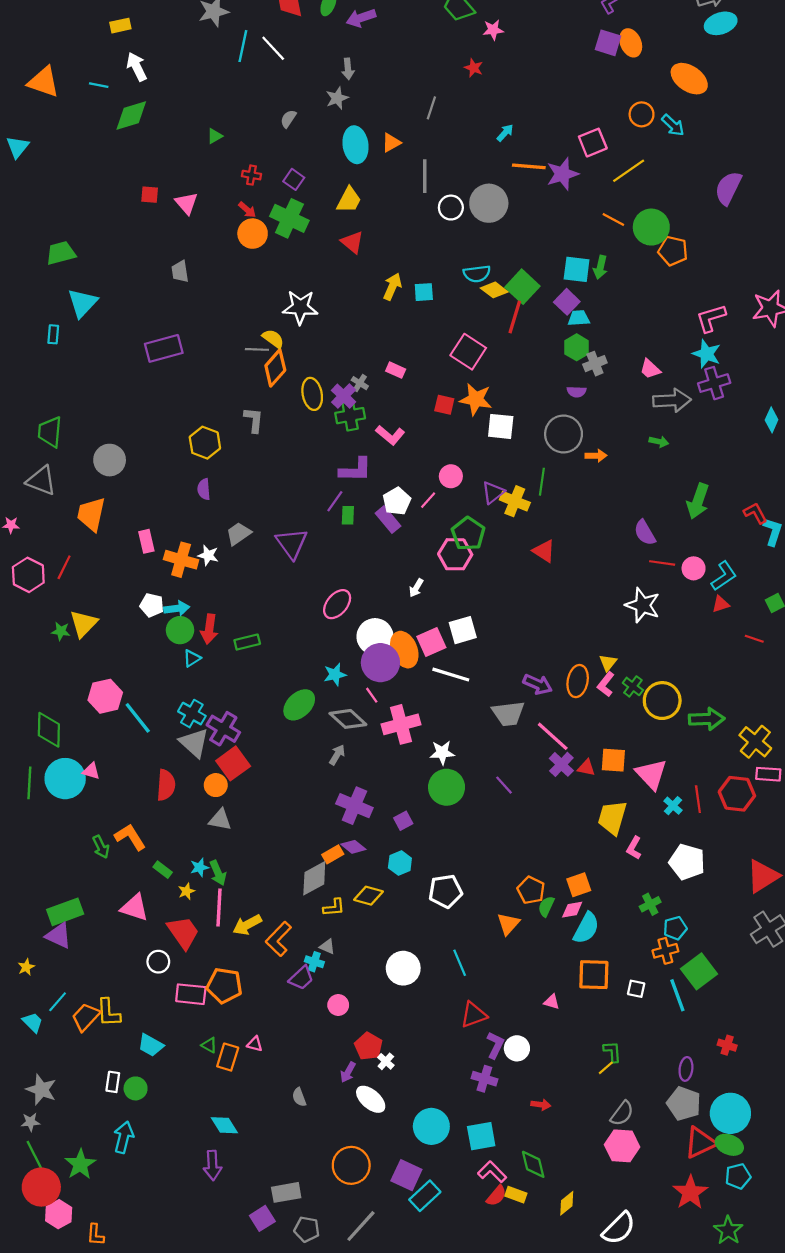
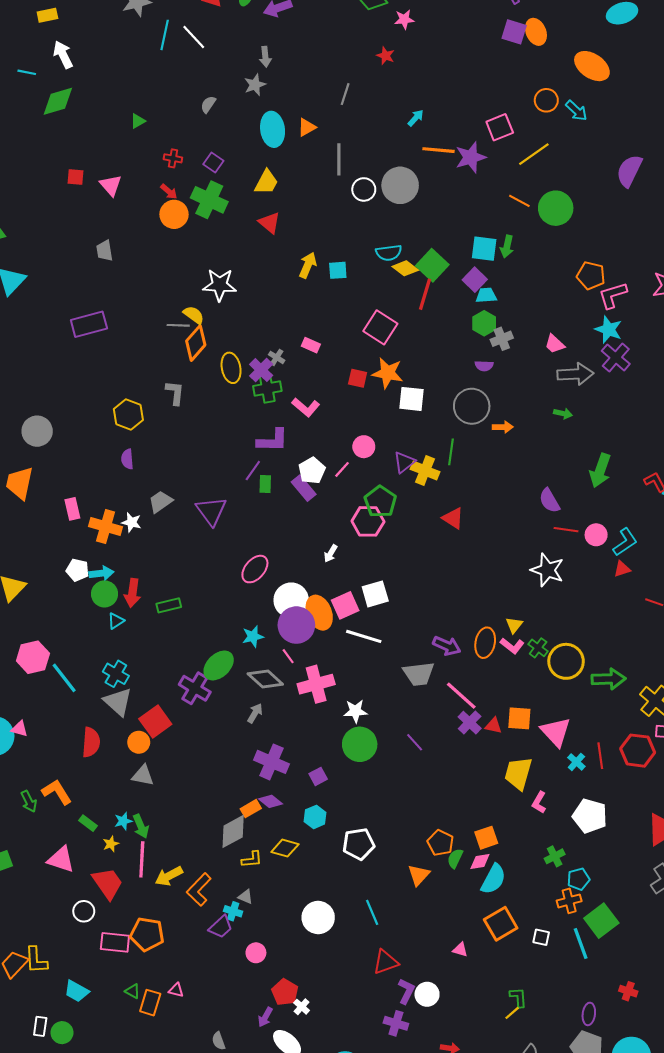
orange pentagon: (673, 251) -> (591, 276), moved
purple cross: (714, 383) -> (616, 357), turned -32
pink L-shape: (606, 684) -> (512, 646), turned -90
purple cross: (223, 729) -> (195, 688), moved
orange square: (594, 975) -> (501, 924), turned -32

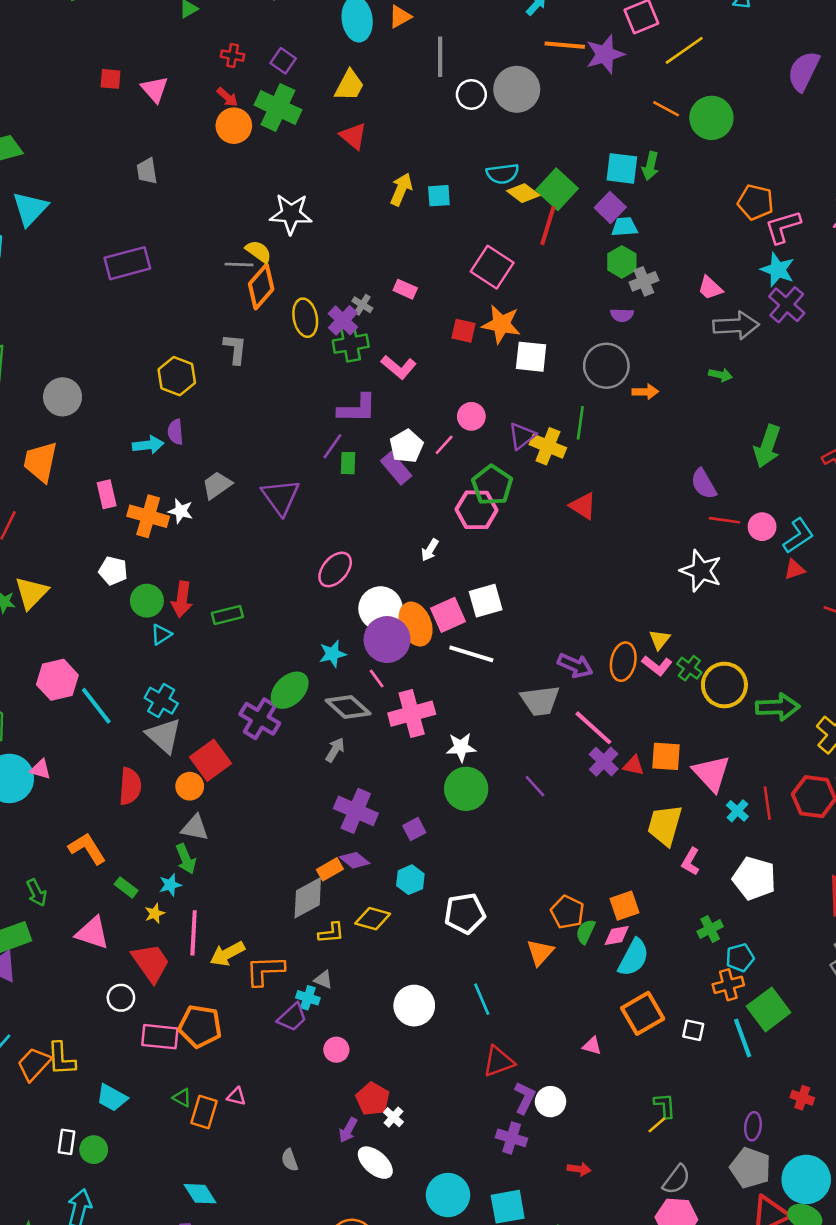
cyan arrow: (101, 573) -> (148, 445), moved
green arrow: (29, 801) -> (37, 893), moved
green arrow: (141, 826) -> (186, 859), moved
orange L-shape: (199, 890) -> (265, 971), turned 44

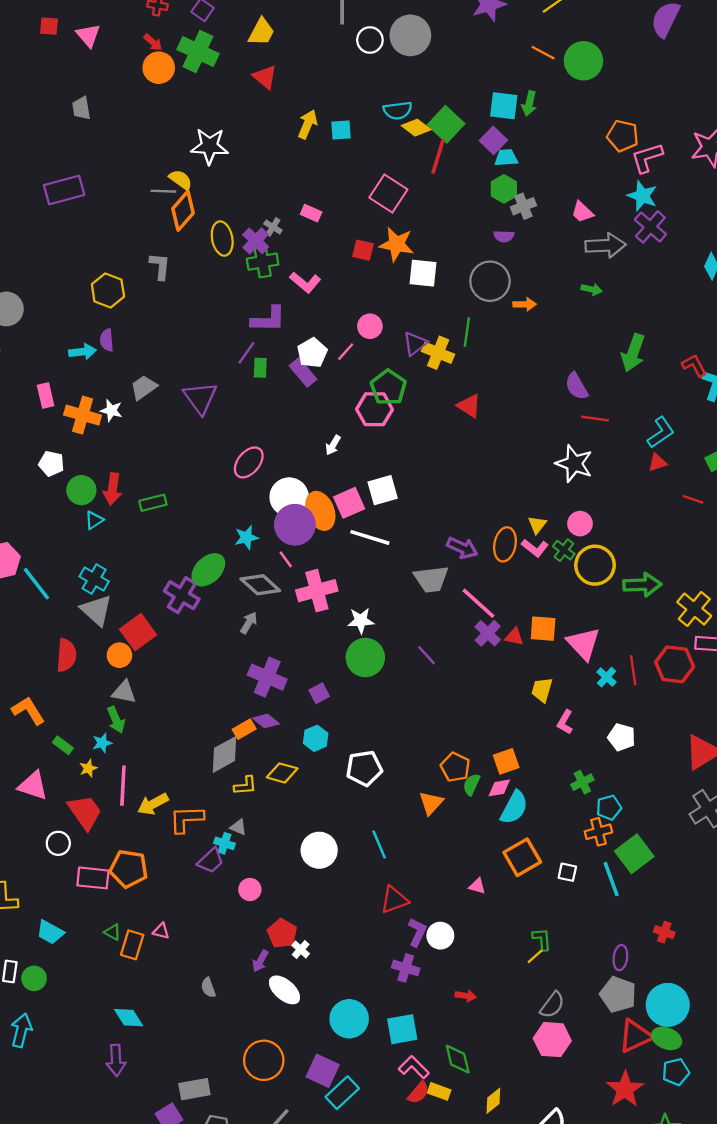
pink circle: (762, 527) -> (580, 524), moved
yellow trapezoid: (665, 825) -> (542, 690), size x0.7
white pentagon: (754, 878) -> (622, 737), size x0.7

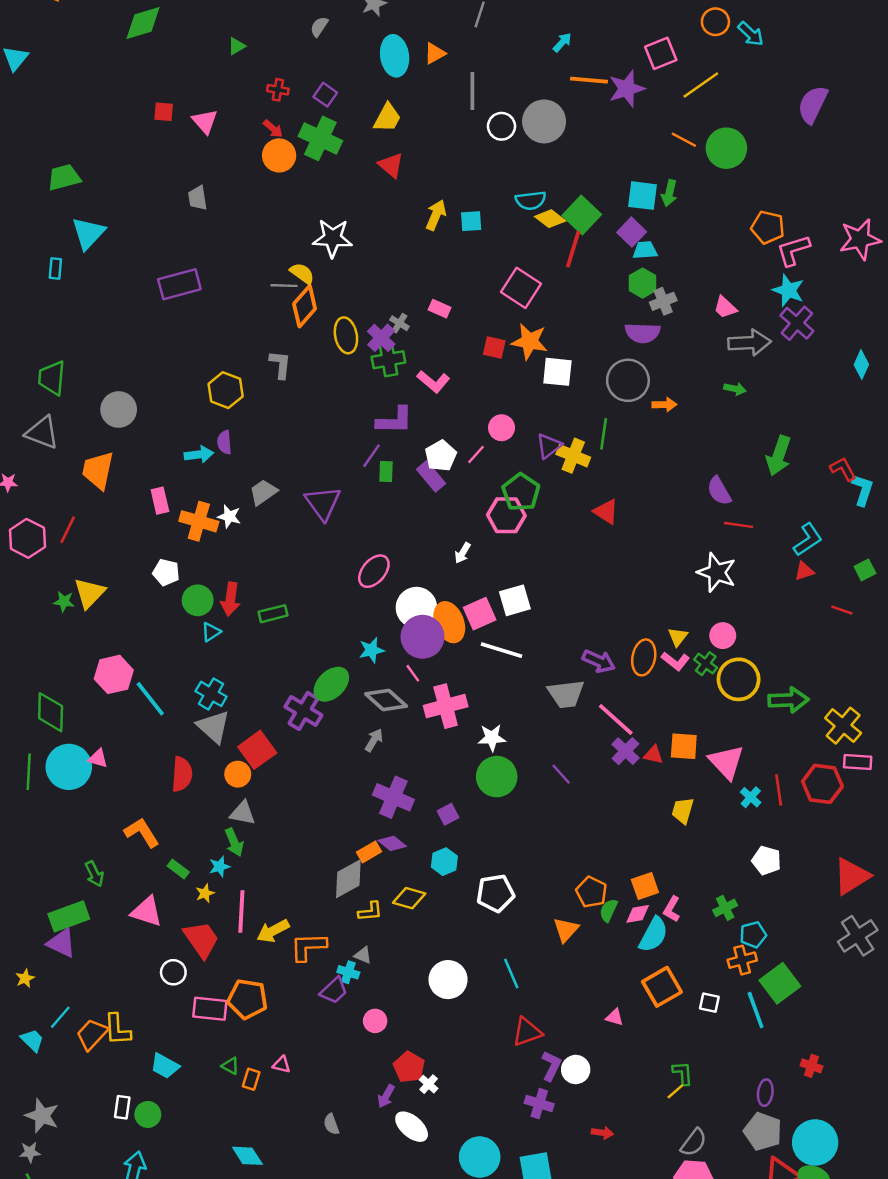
purple semicircle: (504, 236) -> (643, 333), size x1.6
pink L-shape: (565, 722) -> (672, 909), moved
orange rectangle: (132, 945) -> (251, 1079), size x0.7

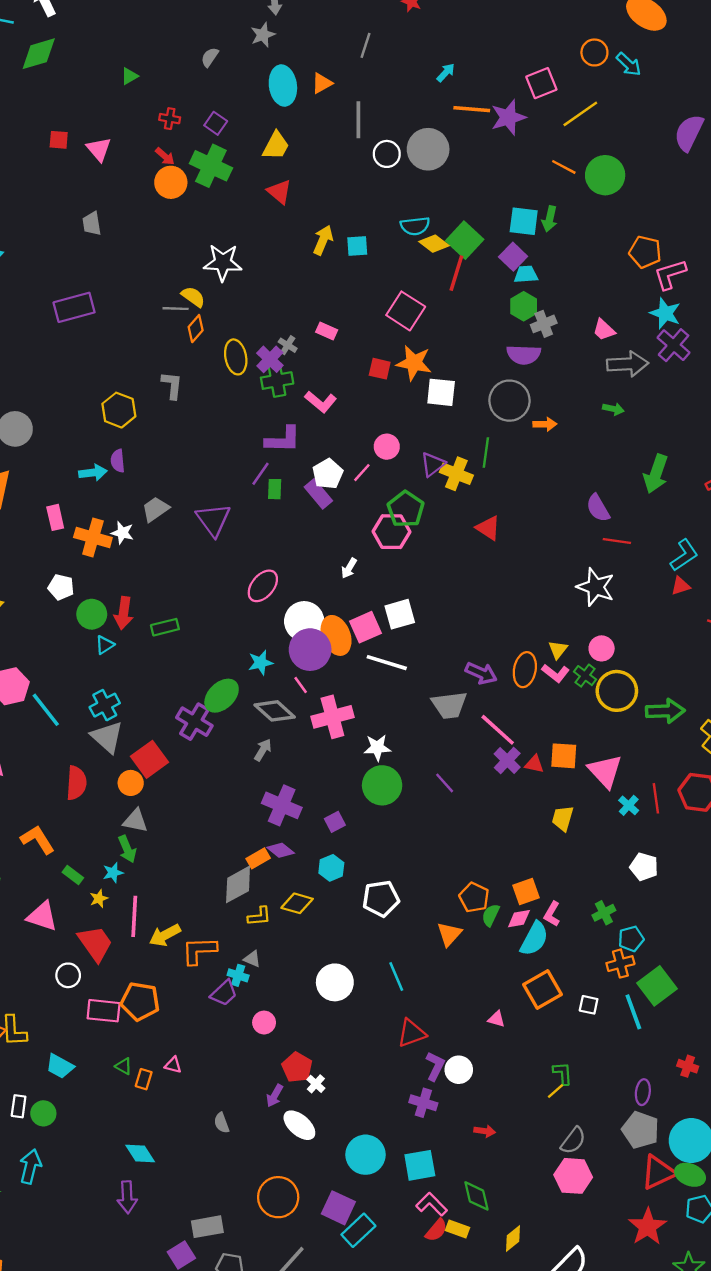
orange diamond: (305, 306) -> (196, 329), size x0.7
cyan cross: (211, 694) -> (105, 705), turned 32

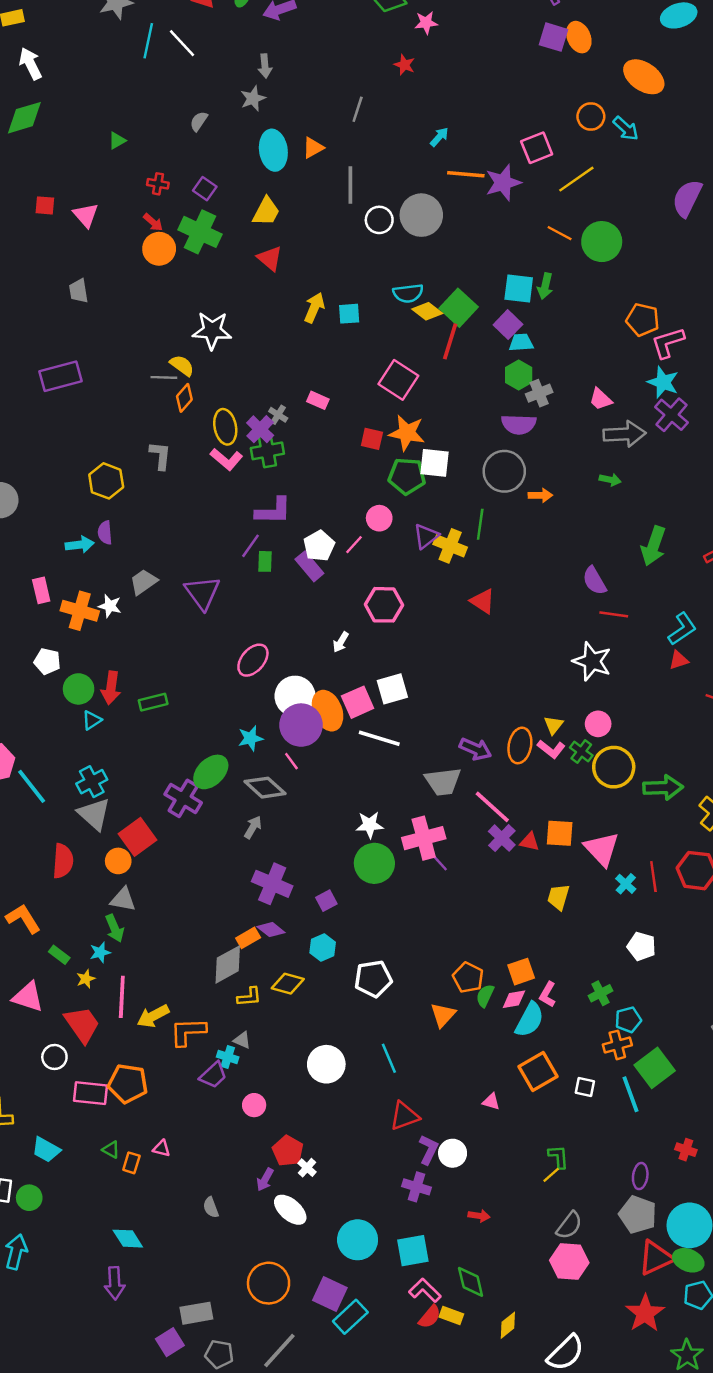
pink L-shape: (321, 402) -> (226, 459), moved
green pentagon: (406, 509) -> (407, 476), moved, turned -30
pink cross: (332, 717) -> (424, 838), moved

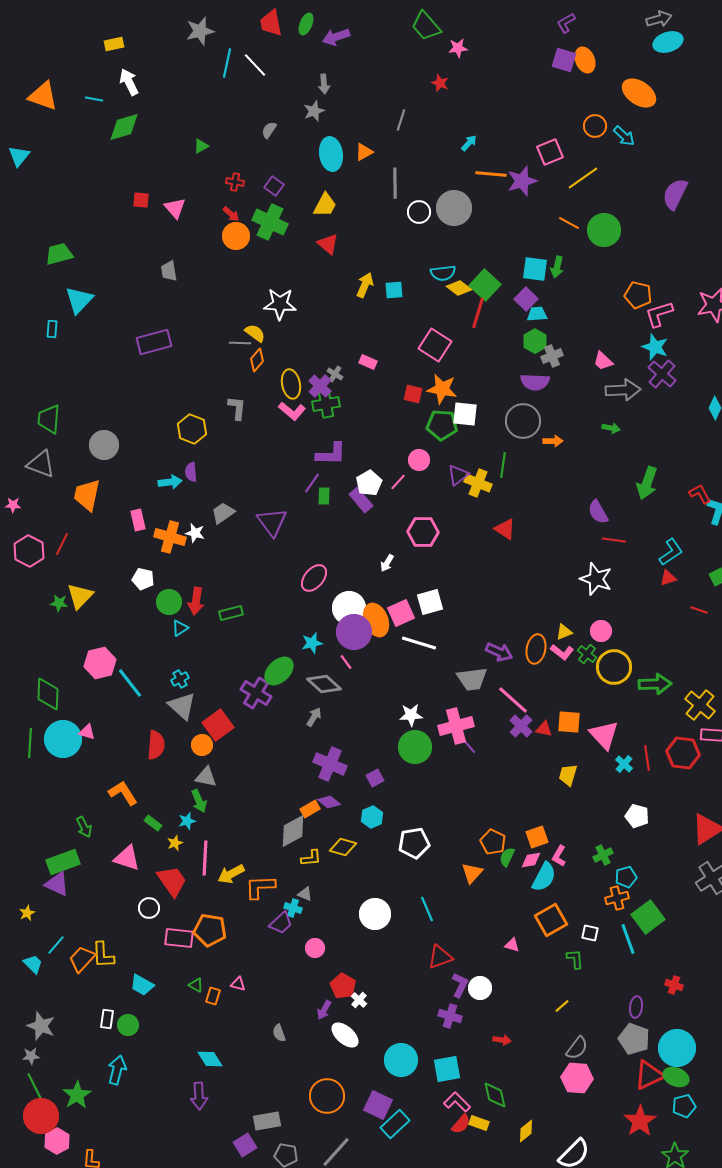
yellow triangle: (554, 725) -> (564, 632), turned 30
cyan cross: (92, 782) -> (180, 679), size x0.7
green L-shape: (558, 1157) -> (575, 959), moved

